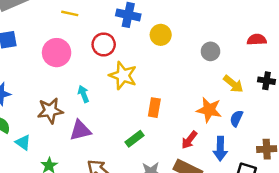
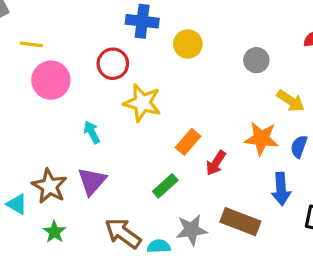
yellow line: (70, 13) -> (31, 44), moved
orange rectangle: (154, 108) -> (188, 142), turned 36
brown star: (50, 111) -> (49, 186), moved, turned -30
purple triangle: (80, 130) -> (92, 181), turned -30
red arrow: (189, 140) -> (216, 163), moved

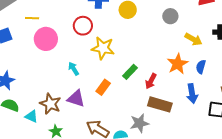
orange star: (261, 138) -> (177, 64), turned -30
orange rectangle: (188, 142) -> (103, 87), moved
purple triangle: (92, 181) -> (76, 99), turned -48
green rectangle: (165, 186) -> (130, 72), moved
brown rectangle: (240, 222) -> (160, 104), moved

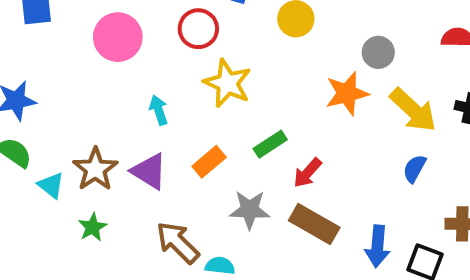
yellow arrow: (193, 39) -> (413, 110), size x1.4
orange star: (177, 64) -> (347, 93), moved
blue arrow: (192, 94) -> (377, 246), moved
gray star: (139, 123) -> (250, 210), moved

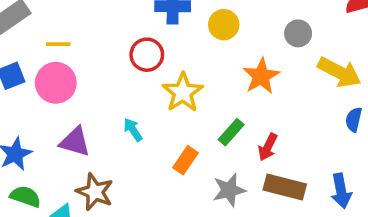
pink circle: (118, 37) -> (56, 83), moved
yellow star: (227, 83) -> (183, 92), turned 30
orange star: (347, 93) -> (261, 76), moved
purple triangle: (149, 171) -> (75, 142), moved

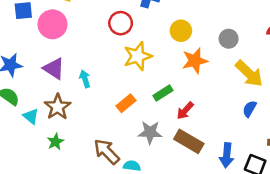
yellow circle: (224, 25) -> (181, 31), moved
cyan arrow: (133, 130) -> (85, 79), moved

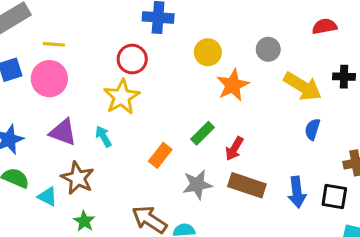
yellow star: (138, 56) -> (122, 97), moved

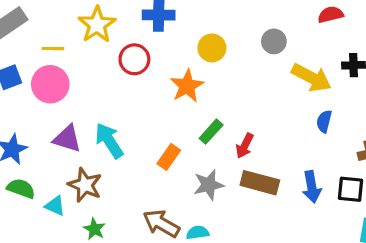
orange star: (233, 85) -> (187, 86), moved
yellow star: (122, 97) -> (97, 25), moved
cyan arrow: (103, 136) -> (109, 141), size x1.6

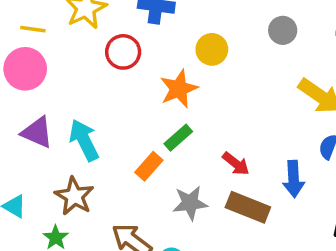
gray circle: (274, 41) -> (283, 30), moved
green rectangle: (211, 132) -> (178, 138), moved
red arrow: (245, 146) -> (236, 164), turned -85
brown star: (85, 185) -> (74, 196), moved
blue arrow: (312, 187) -> (294, 179), moved

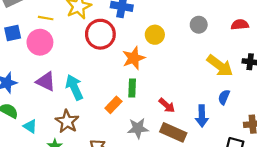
red circle: (123, 52) -> (100, 34), size x1.4
green rectangle: (178, 138) -> (132, 88), turned -49

